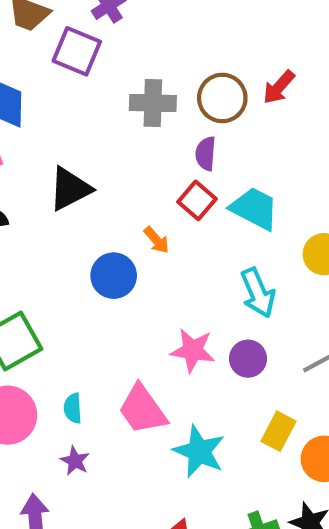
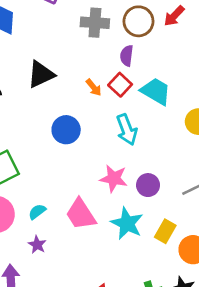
orange arrow: (156, 240) -> (94, 87), moved
cyan arrow: (258, 293) -> (127, 130), moved
cyan semicircle: (73, 408) -> (37, 212), turned 54
cyan star: (199, 451) -> (127, 223), moved

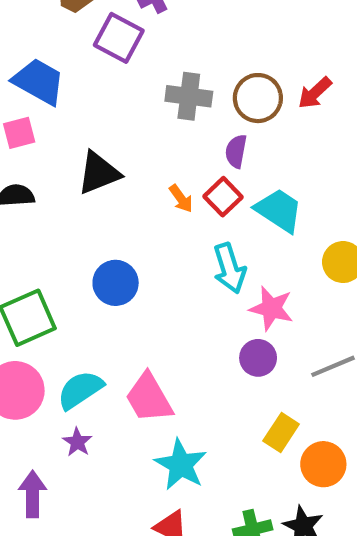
blue circle: (66, 130) -> (116, 283), moved
pink star: (114, 179) -> (271, 308), moved
cyan semicircle: (37, 212) -> (80, 390), size x1.6
cyan star: (127, 223) -> (181, 465), moved

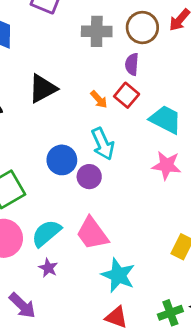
cyan trapezoid: (279, 210) -> (165, 120), moved
cyan arrow: (230, 268) -> (103, 144), moved
purple circle: (258, 358) -> (89, 177), moved
purple arrow: (32, 494) -> (22, 305), turned 140

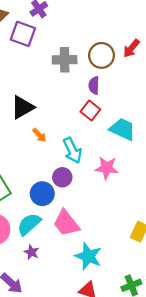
orange arrow: (99, 99) -> (39, 135), moved
blue circle: (62, 160) -> (42, 194), moved
pink star: (167, 165) -> (107, 168), moved

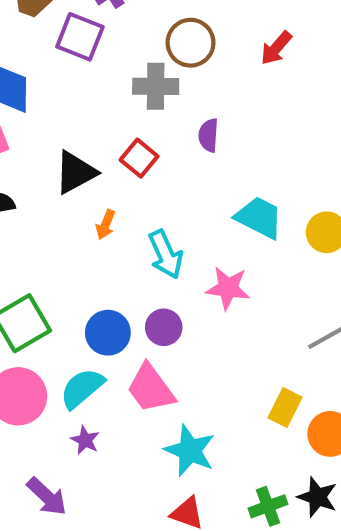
red arrow: (131, 48) -> (276, 48), moved
brown circle: (101, 55) -> (191, 43), moved
red square: (90, 111) -> (139, 158), moved
orange arrow: (39, 135) -> (106, 225), turned 64
purple circle: (62, 177) -> (164, 327), moved

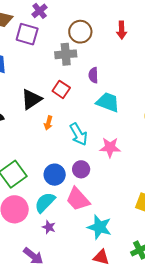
red arrow: (276, 48) -> (122, 30), turned -36
cyan trapezoid: (259, 218) -> (108, 102), moved

